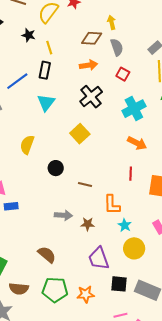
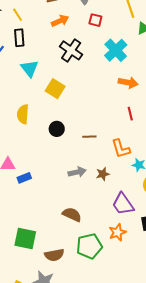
yellow square: (80, 134) -> (55, 89), moved
orange star: (86, 294) -> (117, 232), moved

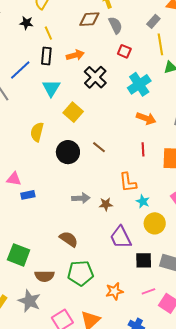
orange arrow: (60, 21) -> (75, 55), moved
black circle: (57, 129) -> (68, 152), size x1.5
brown line: (89, 137) -> (99, 147), moved, turned 32
orange star: (117, 232) -> (114, 291), moved

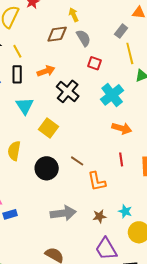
orange L-shape: (128, 182) -> (97, 181), moved
gray arrow: (81, 198) -> (63, 213), size x1.4
brown star: (106, 204) -> (100, 216), moved

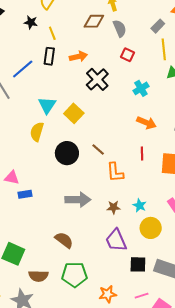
cyan cross: (112, 95) -> (141, 88), size x0.7
cyan triangle: (25, 106) -> (47, 105), moved

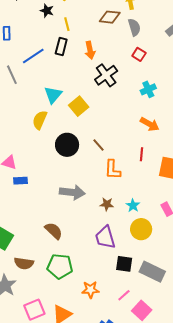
orange arrow: (78, 57) -> (90, 50), turned 84
pink line: (142, 296) -> (124, 295), turned -32

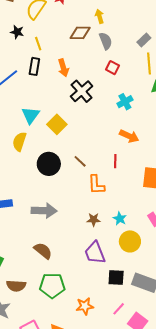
red line: (141, 154) -> (115, 161), moved
gray arrow: (72, 192) -> (44, 211), moved

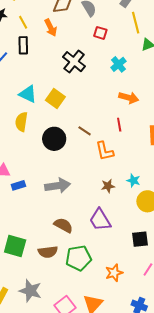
orange arrow: (63, 68) -> (51, 28), moved
cyan triangle: (31, 115) -> (28, 94), turned -30
purple trapezoid: (95, 253) -> (100, 220), moved
brown semicircle: (16, 286) -> (48, 252), moved

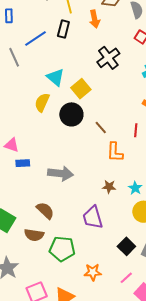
black circle: (54, 139) -> (71, 114), moved
brown semicircle: (63, 225) -> (45, 210), moved
black square: (140, 239) -> (126, 246), turned 36

